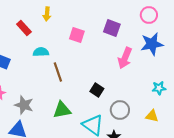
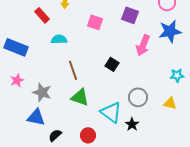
brown line: (58, 72) -> (73, 70), moved
black square: (97, 90) -> (112, 64), moved
green triangle: (62, 110) -> (80, 97), turned 30

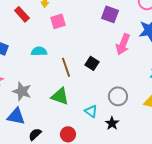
pink square: (95, 22) -> (58, 21), moved, turned -35
cyan semicircle: (59, 39) -> (39, 51), moved
brown line: (73, 70) -> (66, 67), moved
cyan triangle: (111, 112) -> (91, 111), size x0.6

